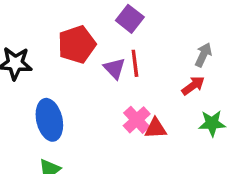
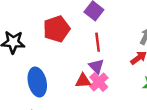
purple triangle: (114, 68) -> (96, 66), moved
red triangle: (155, 128) -> (83, 81), moved

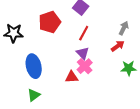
red line: (98, 42) -> (84, 33), turned 35
red triangle: (83, 81) -> (72, 77), moved

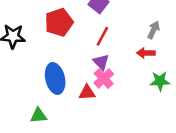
red arrow: (118, 46) -> (146, 53), turned -144
blue ellipse: (34, 66) -> (55, 79), moved
green triangle: (34, 95) -> (38, 116), turned 32

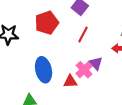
purple triangle: (101, 62) -> (96, 63), moved

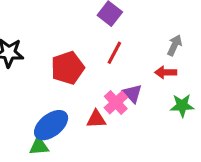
red pentagon: (47, 23) -> (68, 68), moved
blue ellipse: (44, 70) -> (51, 125), moved, turned 65

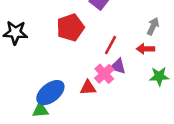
red line: (114, 53) -> (110, 45), moved
red pentagon: (68, 68) -> (70, 28), moved
purple triangle: (132, 93) -> (118, 66), turned -30

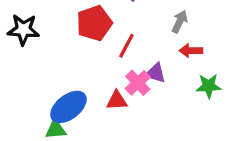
gray arrow: (153, 26) -> (180, 22), moved
red line: (110, 45) -> (126, 46), moved

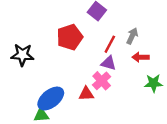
black star: (23, 30) -> (22, 55), moved
red line: (126, 46) -> (110, 44), moved
purple triangle: (155, 73) -> (109, 63), moved

